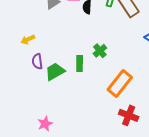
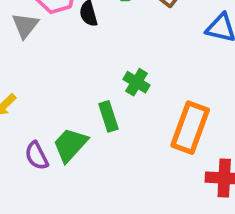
purple semicircle: (37, 61) -> (37, 156), moved

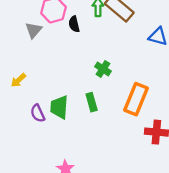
green rectangle: (108, 116) -> (92, 102), moved
green trapezoid: (70, 145) -> (59, 107), turned -40

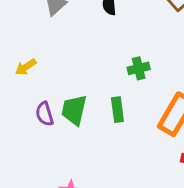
green cross: (103, 69) -> (139, 68), turned 35

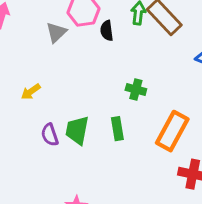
green cross: (139, 68) -> (136, 90), turned 30

